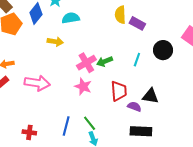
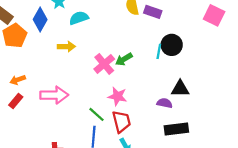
black circle: (163, 50) -> (172, 45), moved
pink star: (83, 86) -> (117, 96), moved
red trapezoid: (119, 91) -> (121, 122), moved
green line: (90, 123) -> (97, 114), moved

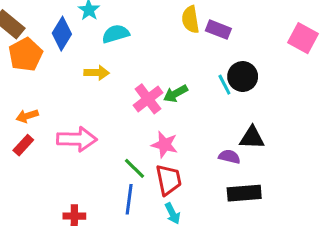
cyan line: (159, 51) -> (224, 85), turned -40

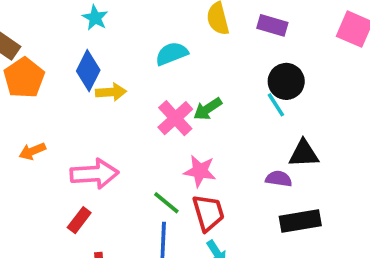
purple rectangle: (218, 30) -> (272, 25), moved
blue diamond: (62, 34) -> (88, 71), moved
cyan semicircle: (116, 34) -> (172, 54), moved
cyan line: (224, 85) -> (276, 105), moved
red rectangle: (23, 145) -> (79, 220), moved

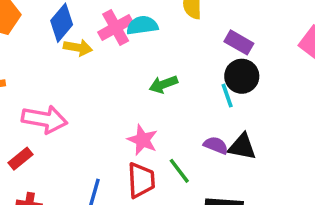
purple rectangle: (272, 25) -> (239, 42), moved
pink cross: (175, 118) -> (116, 27), moved
purple semicircle: (279, 179) -> (216, 145), moved
green line: (166, 203) -> (179, 171), moved

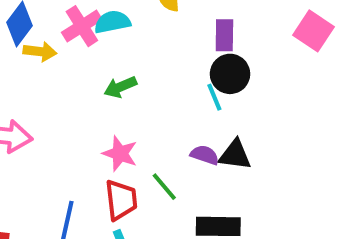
purple rectangle: (239, 42) -> (224, 35), turned 64
green arrow: (163, 84) -> (120, 87), moved

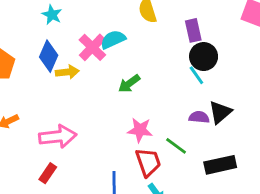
black triangle: (235, 155) -> (220, 112), turned -35

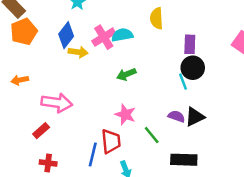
red trapezoid: (148, 162) -> (111, 141), moved

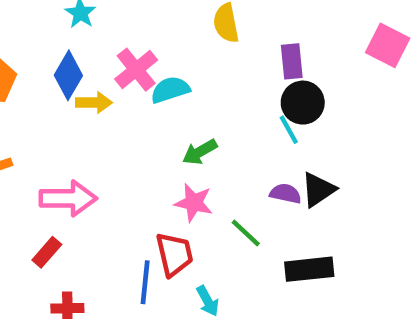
cyan semicircle: (122, 35) -> (170, 90), moved
green arrow: (126, 74) -> (200, 152), moved

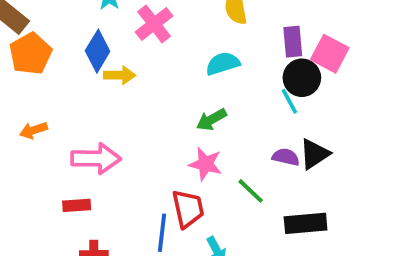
pink square: (388, 45) -> (330, 54), moved
pink cross: (136, 70) -> (154, 24), moved
cyan semicircle: (170, 90) -> (223, 64), moved
red rectangle: (47, 252) -> (77, 205), turned 44

